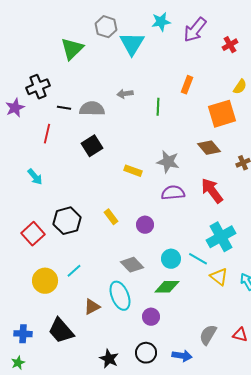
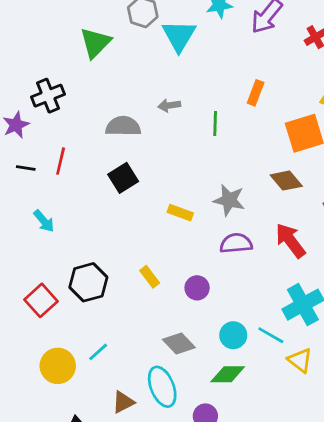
black line: (64, 108) -> (26, 168), moved

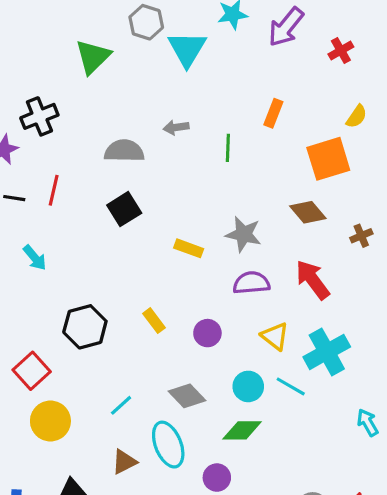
red square: (41, 300) -> (32, 371), moved
cyan line: (98, 352) -> (121, 405), moved
yellow triangle: (300, 360) -> (275, 336), moved

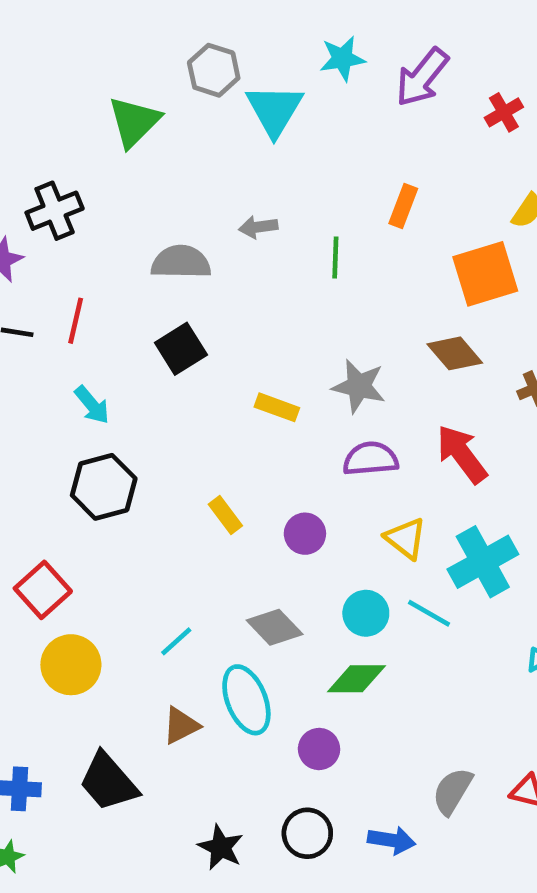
cyan arrow: (35, 258) -> (92, 405), moved
black hexagon: (85, 327) -> (104, 487), moved

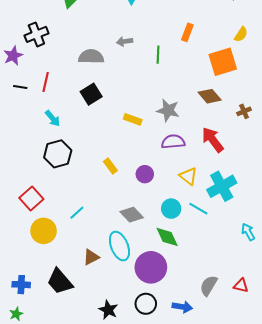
cyan line: (176, 641) -> (77, 213), moved
green diamond: (356, 679) -> (167, 237), turned 65
purple circle: (319, 749) -> (151, 267), size x1.8

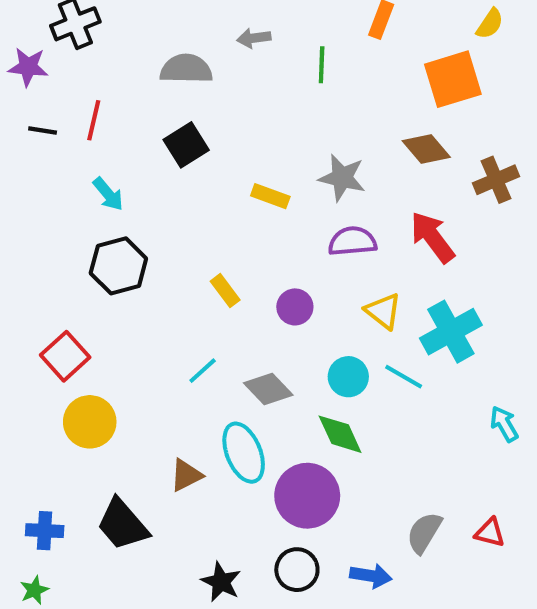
purple star: (13, 56) -> (28, 67), turned 30
brown cross: (244, 111) -> (496, 180), size x1.5
cyan line: (77, 213) -> (203, 371), moved

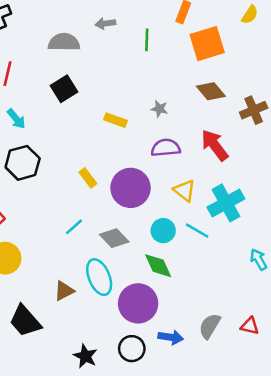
orange square: (453, 79) -> (207, 44), moved
gray star: (342, 178) -> (159, 109), size x0.6
purple circle: (295, 307) -> (131, 188), size x1.8
blue arrow: (371, 576) -> (171, 337), moved

